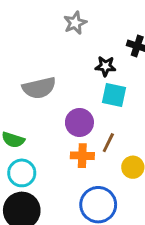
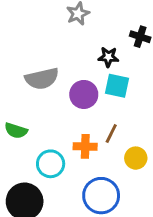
purple circle: (79, 122) -> (84, 94), moved
cyan circle: (22, 173) -> (51, 164), moved

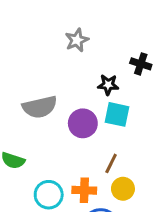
orange cross: (85, 146) -> (84, 190), moved
yellow circle: (136, 158) -> (123, 189), moved

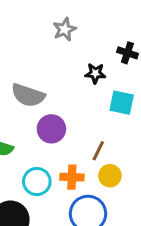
gray semicircle: (40, 107) -> (28, 95), turned 32
cyan square: (117, 114) -> (122, 103), moved
purple circle: (83, 123) -> (51, 129), moved

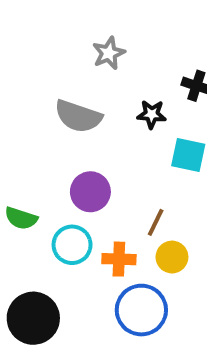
gray semicircle: (28, 95) -> (78, 116), moved
cyan circle: (37, 182) -> (72, 245), moved

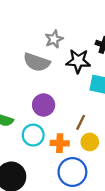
gray star: (109, 53) -> (54, 39), moved
black star: (152, 114) -> (78, 61), size x1.5

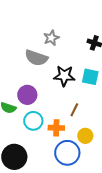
black star: (78, 61) -> (64, 76), moved
purple circle: (44, 105) -> (27, 95), moved
yellow circle: (90, 142) -> (85, 136), moved

